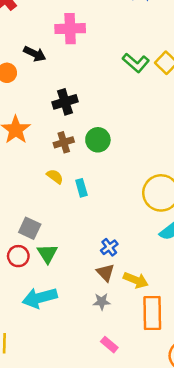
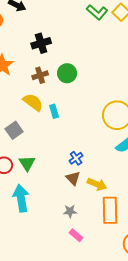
yellow semicircle: (55, 176) -> (33, 102), size x1.5
gray square: (30, 228) -> (14, 130), moved, turned 30
cyan arrow: (40, 298) -> (21, 198), turned 96
gray star: (102, 302) -> (70, 211), moved

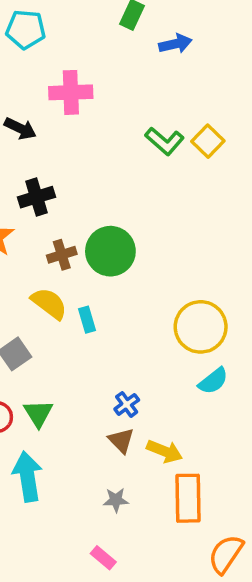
black cross: (41, 43) -> (37, 197), moved
green circle: (67, 73) -> (110, 251), size x1.4
pink rectangle: (76, 235) -> (103, 558), moved

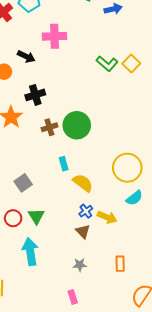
yellow semicircle: (49, 303) -> (83, 183), moved
yellow arrow: (165, 451) -> (107, 217), moved
orange rectangle: (188, 498) -> (120, 264), size x0.6
pink rectangle: (103, 558) -> (73, 297), turned 32

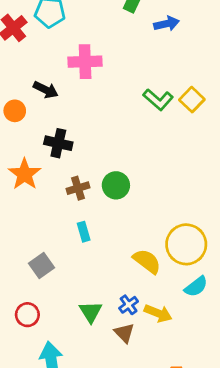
black cross: (35, 95) -> (58, 143), turned 30
green circle: (77, 125) -> (116, 185), size x0.7
cyan rectangle: (64, 164) -> (84, 232), moved
yellow semicircle: (83, 183) -> (147, 261), moved
green triangle: (36, 216) -> (91, 312), moved

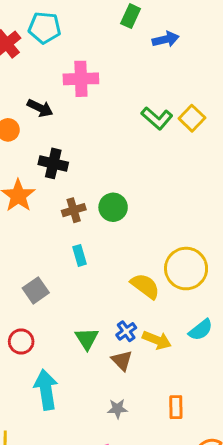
cyan semicircle: (196, 287) -> (201, 330), moved

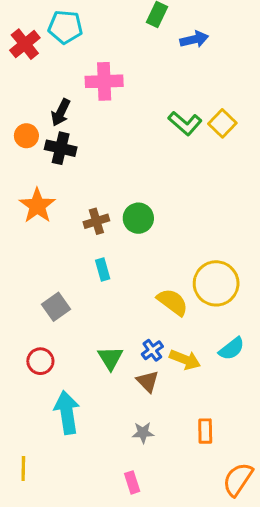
black arrow: (40, 108) -> (61, 112), turned 90
black cross: (53, 163) -> (61, 148), moved

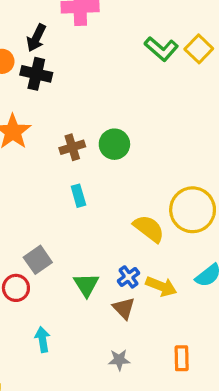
gray square: (56, 307) -> (38, 260), moved
cyan arrow: (67, 412) -> (43, 339), size x0.6

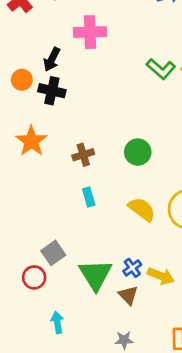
green circle: (114, 144) -> (138, 152), moved
yellow semicircle: (149, 229) -> (142, 209), moved
green triangle: (86, 285) -> (95, 275), size x1.5

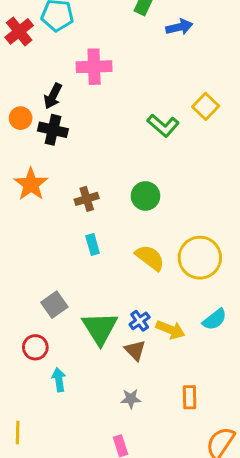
green L-shape: (161, 69) -> (163, 125), moved
red circle: (34, 277) -> (35, 347), moved

